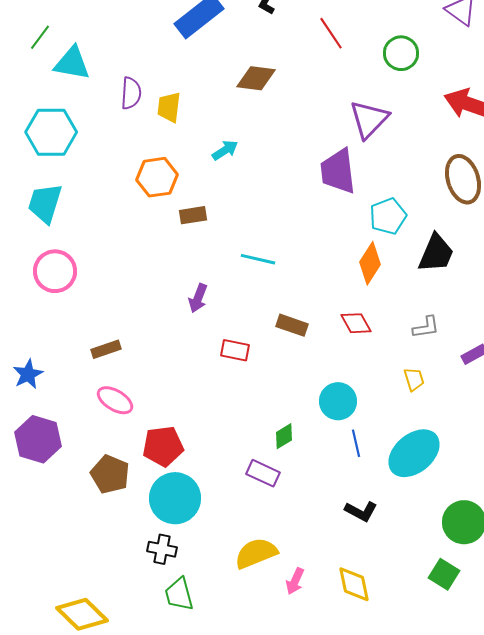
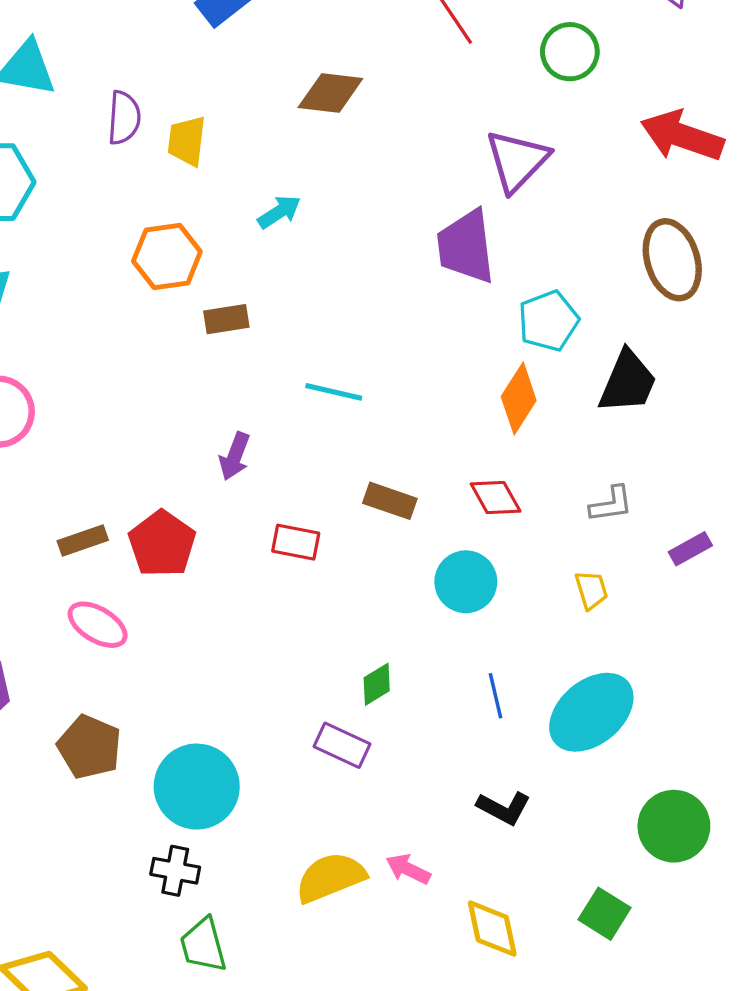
cyan circle: (338, 401) -> (466, 582), moved
red pentagon: (163, 446) -> (162, 544), moved, turned -30
green square: (444, 574) -> (605, 914), moved
pink arrow: (295, 581) -> (408, 869), moved, turned 92

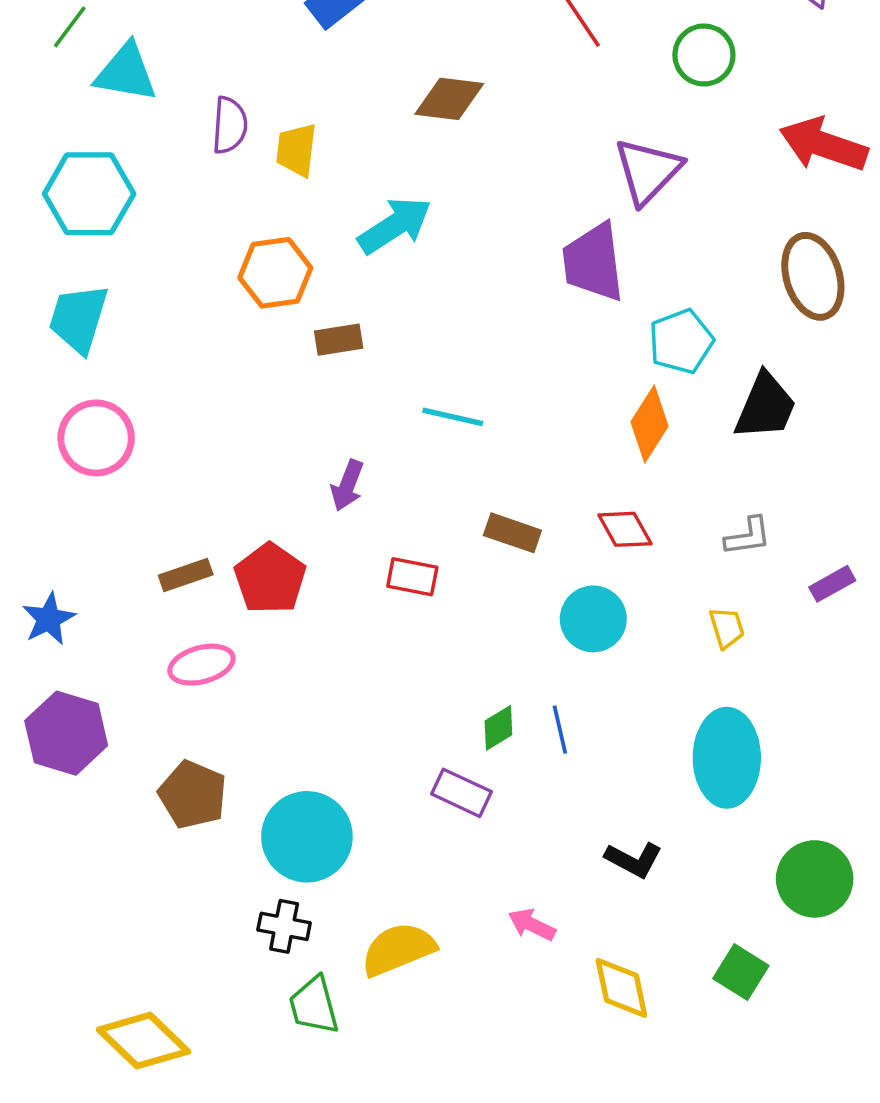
cyan arrow: (279, 212) -> (395, 225), size x1.6
pink ellipse: (98, 625) -> (202, 665), turned -46
blue line: (496, 696) -> (560, 730), moved
cyan ellipse: (591, 712) -> (727, 758), turned -50
yellow semicircle: (330, 877) -> (398, 949), moved

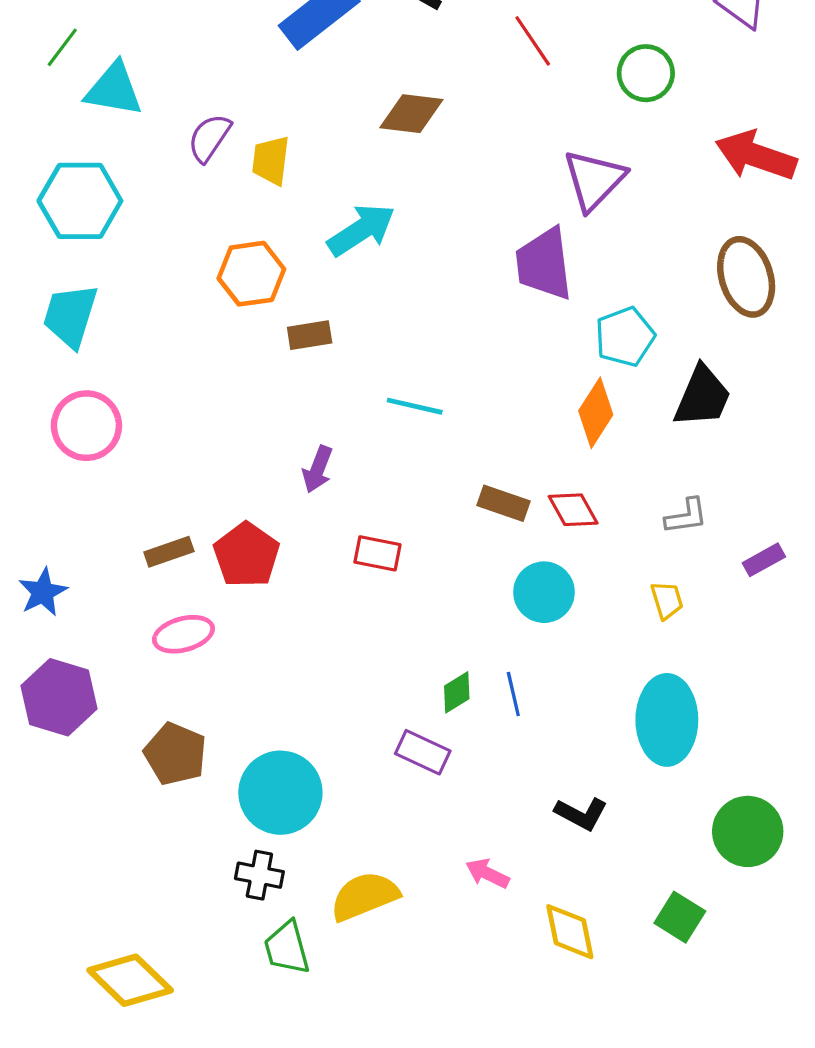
purple semicircle: (230, 125) -> (209, 138), turned -150
brown rectangle: (512, 533) -> (504, 503), moved

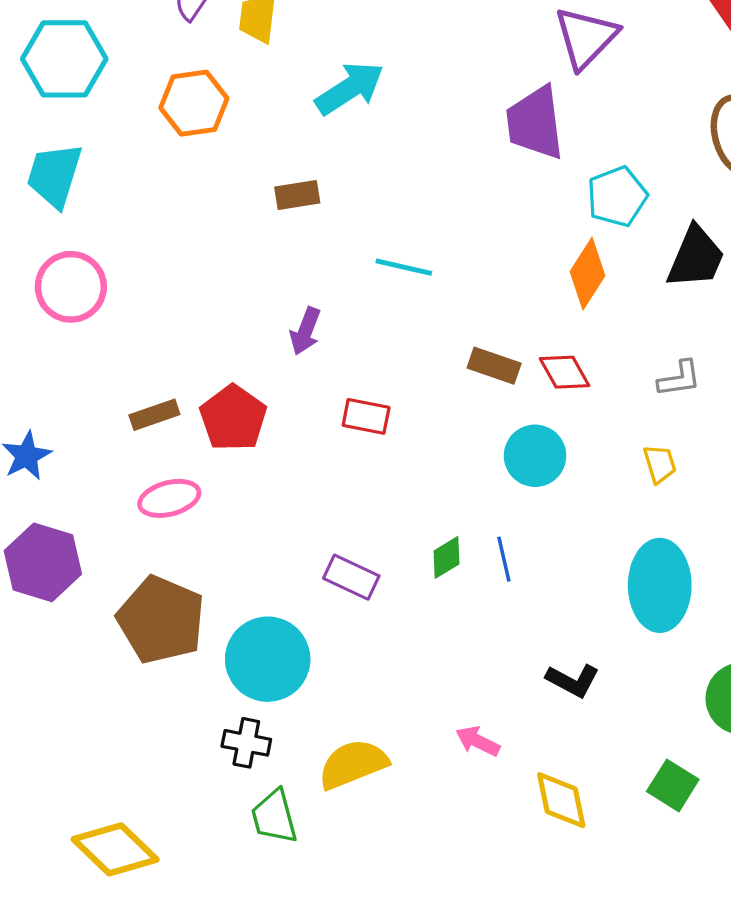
orange hexagon: (251, 274) -> (194, 103), moved
purple rectangle: (423, 752) -> (351, 577), moved
brown pentagon: (175, 754) -> (161, 620), size x1.4

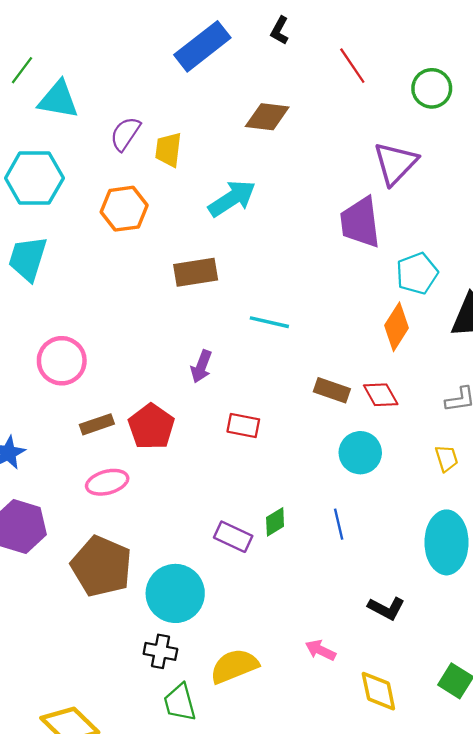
brown rectangle: (297, 195) -> (196, 272), size x1.4
pink circle: (71, 287) -> (62, 361), moved
green diamond: (446, 557) -> (275, 522), moved

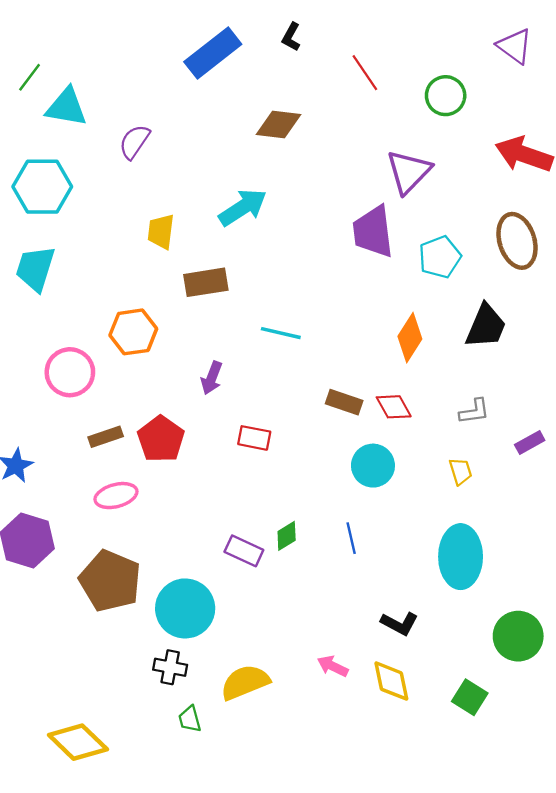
yellow trapezoid: (168, 150) -> (161, 232), moved
orange hexagon: (124, 209) -> (133, 332), moved
cyan pentagon: (417, 273) -> (440, 257), moved
yellow diamond: (378, 691) -> (391, 681), moved
green trapezoid: (180, 702) -> (190, 719), size x0.7

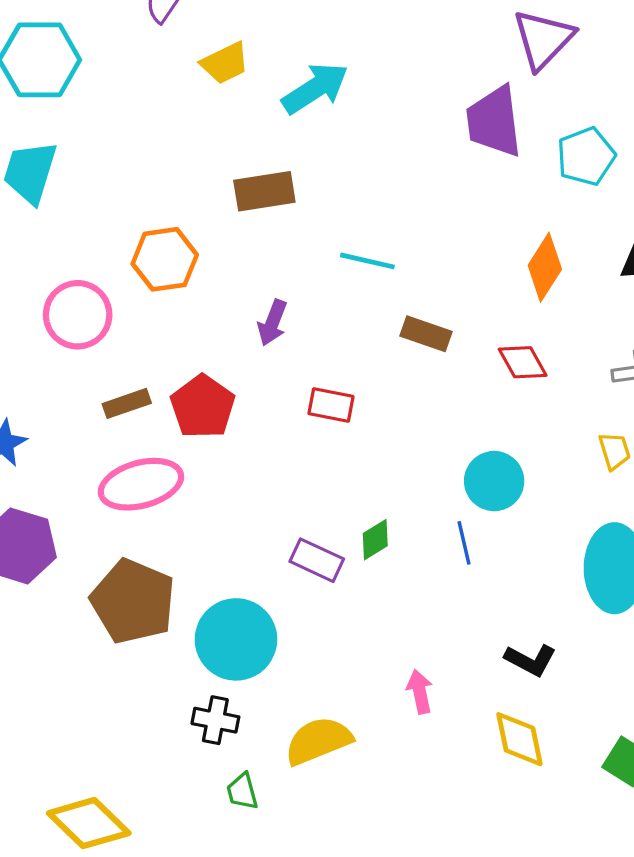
yellow trapezoid: (161, 232) -> (225, 63), moved, turned -123
brown rectangle: (344, 402) -> (426, 334), moved
cyan circle: (373, 466) -> (494, 481), moved
pink ellipse: (116, 496) -> (141, 484), size x1.4
pink arrow: (333, 666) -> (420, 692), moved, turned 52

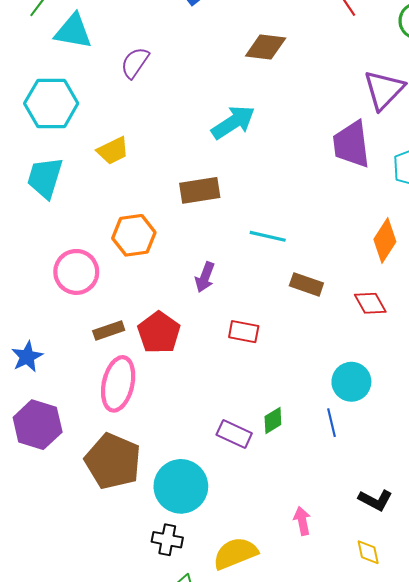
yellow trapezoid: (225, 63) -> (113, 151), moved
pink ellipse: (141, 484) -> (118, 384), turned -62
yellow diamond: (519, 739) -> (368, 552), size x0.7

